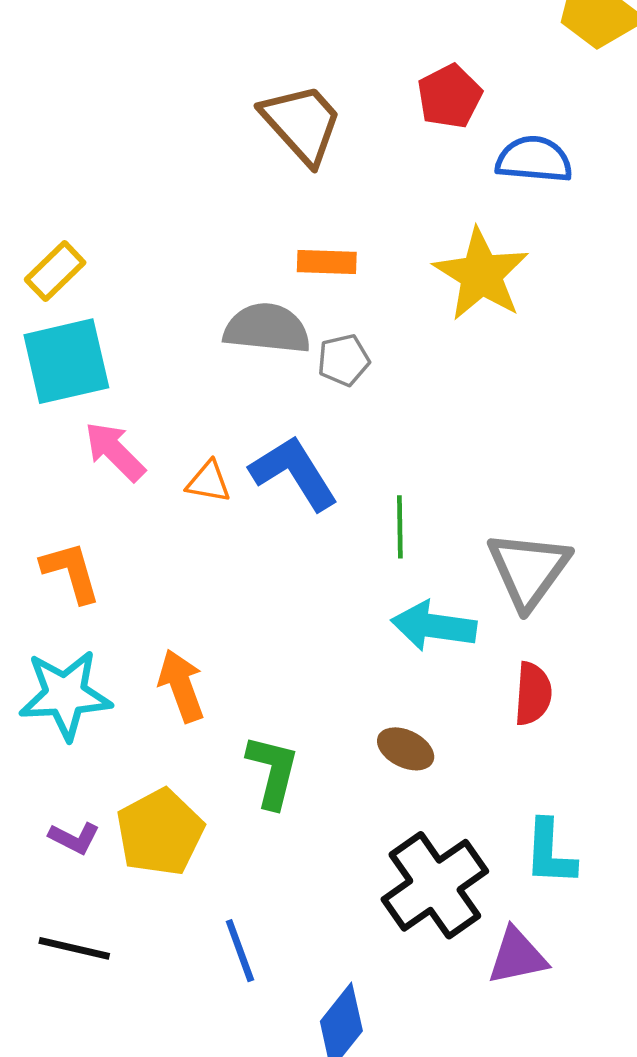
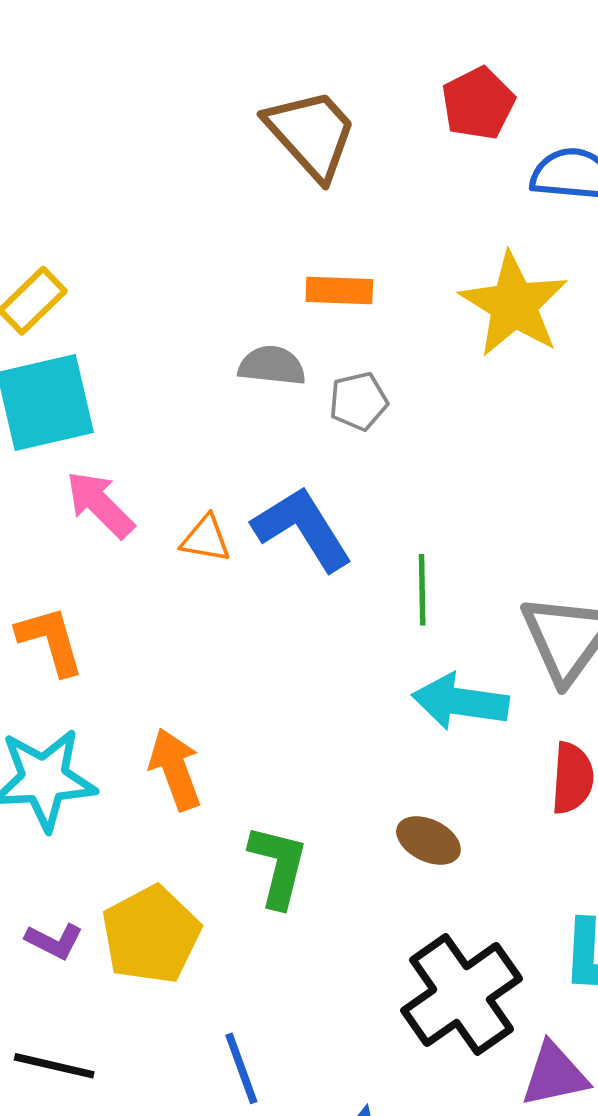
gray semicircle: (267, 329) -> (272, 366), size x0.7

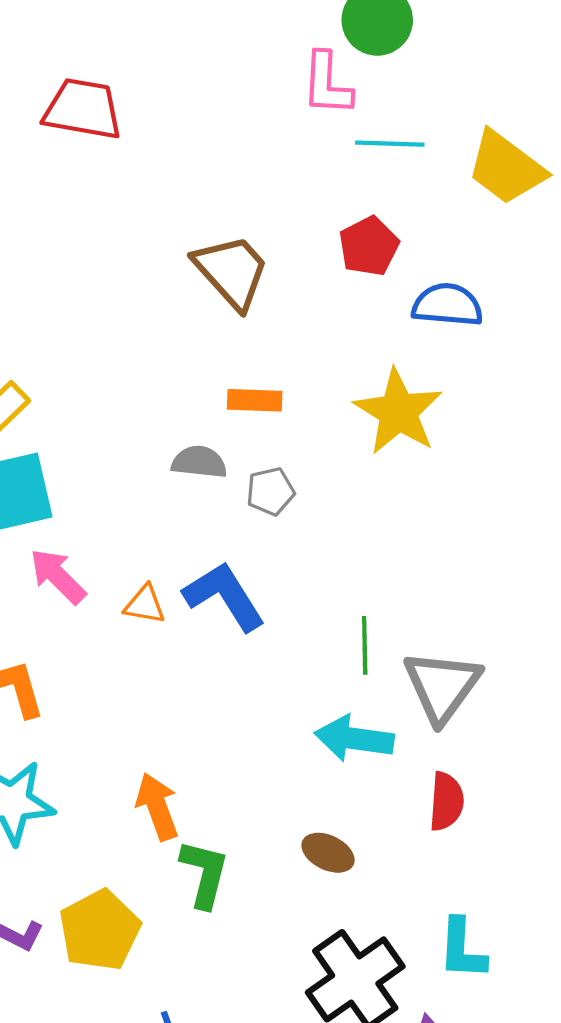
green line: (422, 590) -> (365, 645), moved
orange arrow: (175, 769) -> (157, 807), moved

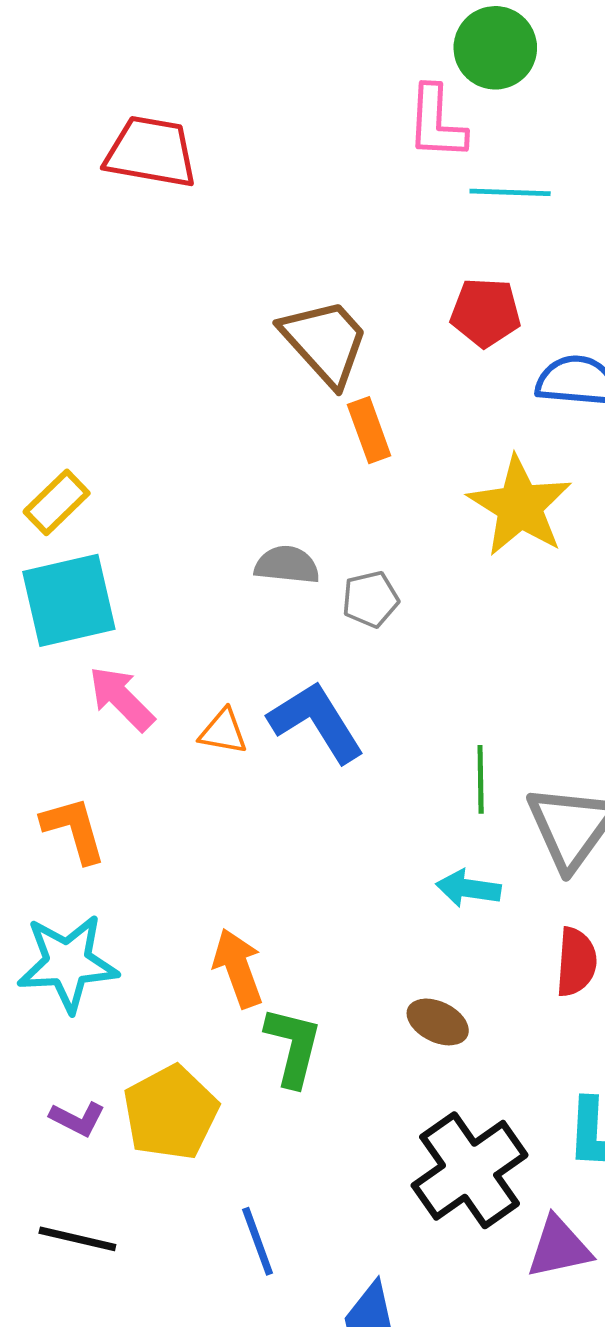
red pentagon: (369, 246) -> (486, 312), turned 30
orange rectangle: (255, 400) -> (369, 430), moved, turned 68
cyan arrow: (354, 739) -> (468, 888), size x0.7

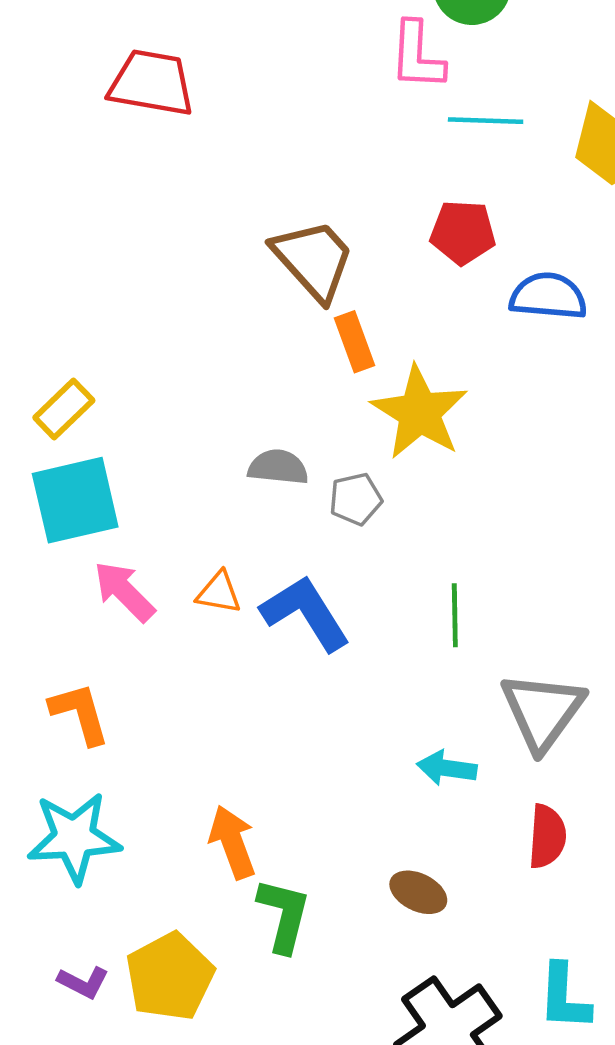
yellow star: (520, 506) -> (419, 412), moved
orange triangle: (223, 732) -> (219, 593), moved
green line: (481, 779) -> (455, 615), moved

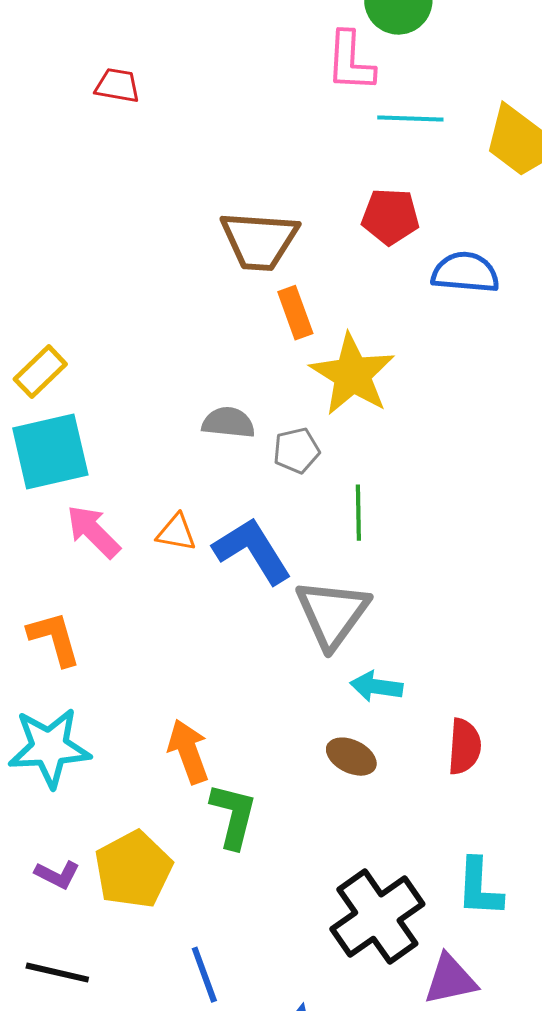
red trapezoid: (152, 83) -> (117, 86), size x0.6
brown trapezoid: (313, 260) -> (259, 241), turned 136
green line: (455, 615) -> (358, 513), moved
gray triangle: (543, 711) -> (332, 614), moved
brown ellipse: (418, 892) -> (351, 757), moved

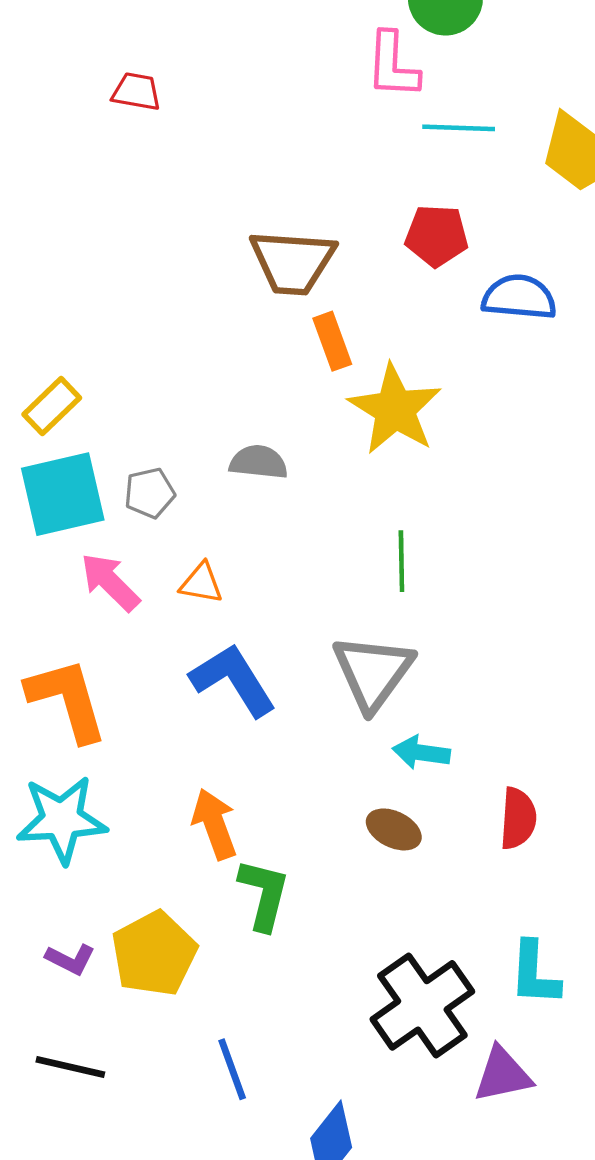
gray pentagon: (296, 451) -> (150, 493), moved
blue L-shape: (252, 551) -> (233, 680), moved
orange L-shape: (54, 639) -> (67, 700), size x1.4

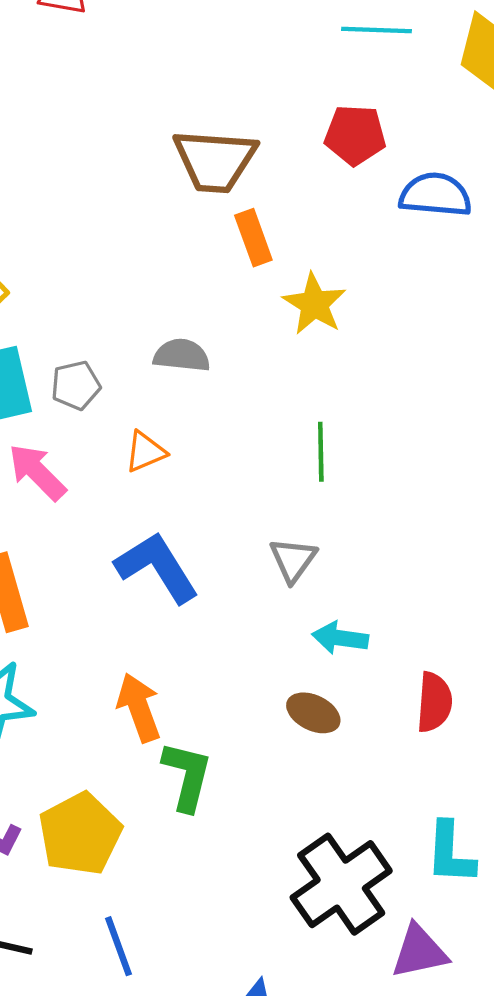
yellow star: (395, 409) -> (314, 304), size x0.7
orange triangle: (201, 583) -> (145, 452), moved, turned -33
gray triangle: (373, 672) -> (293, 560), size x0.6
blue line: (232, 1069) -> (119, 946), moved

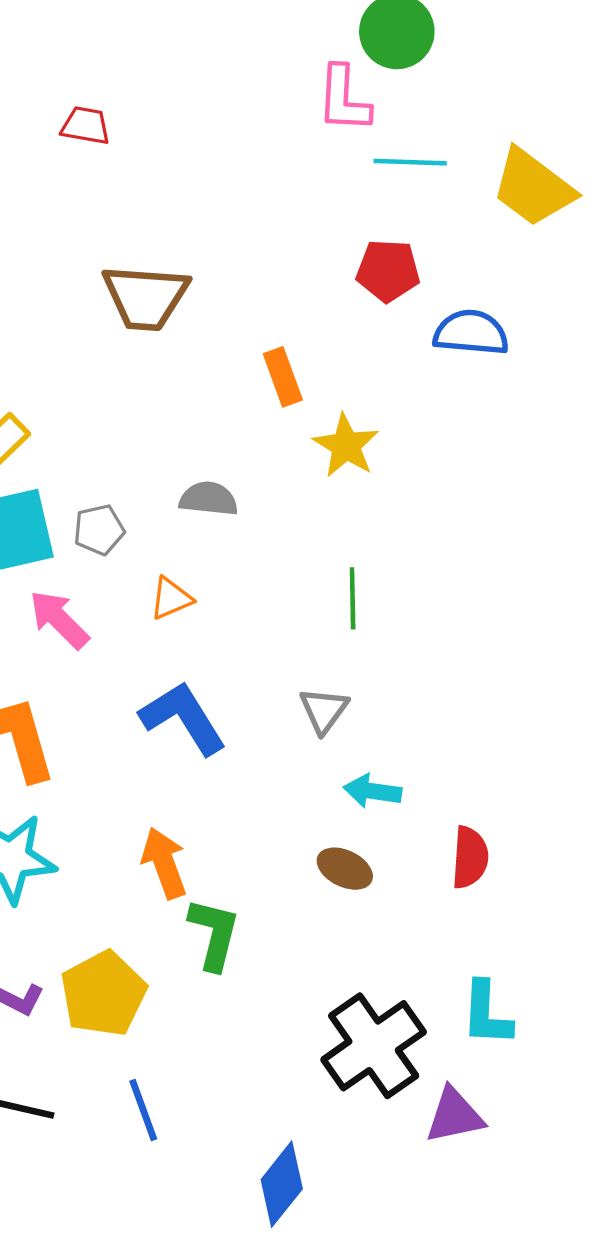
brown trapezoid: (215, 161) -> (145, 297), moved

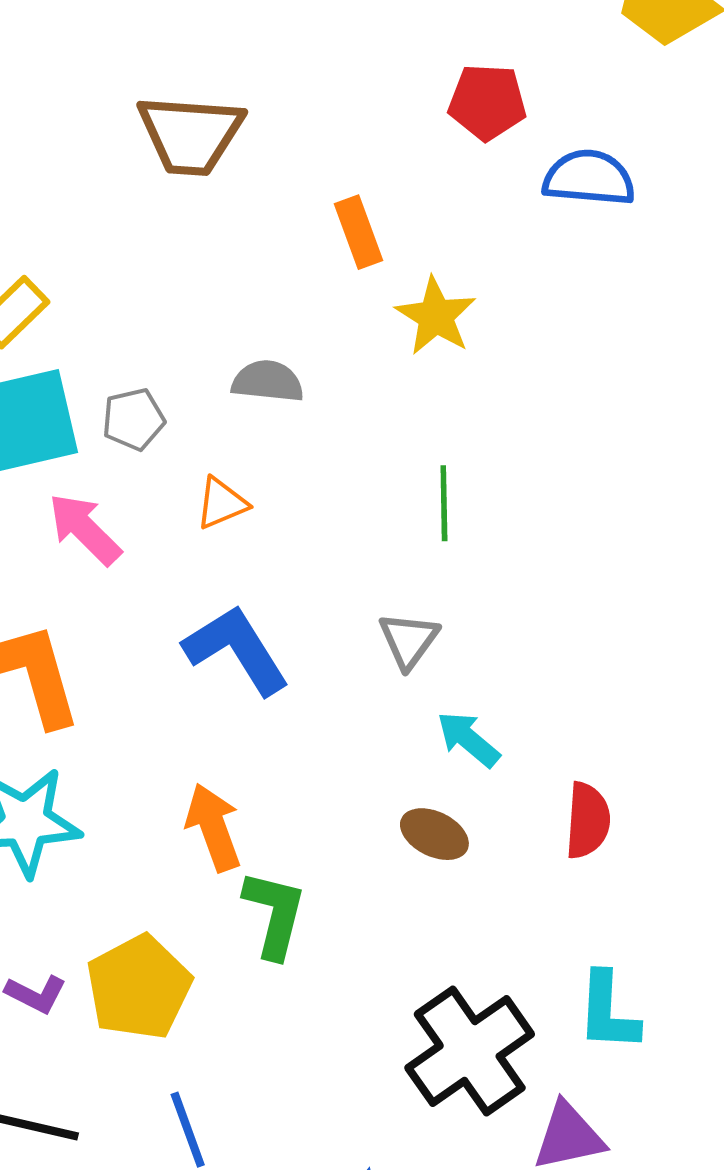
cyan arrow: (372, 791) -> (468, 739), turned 32

